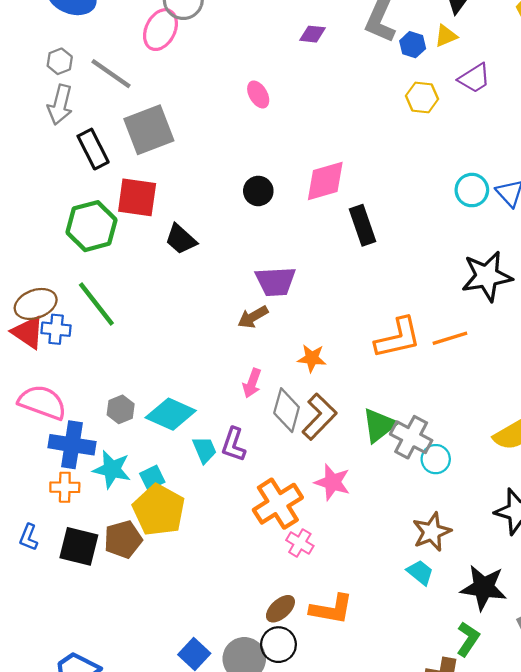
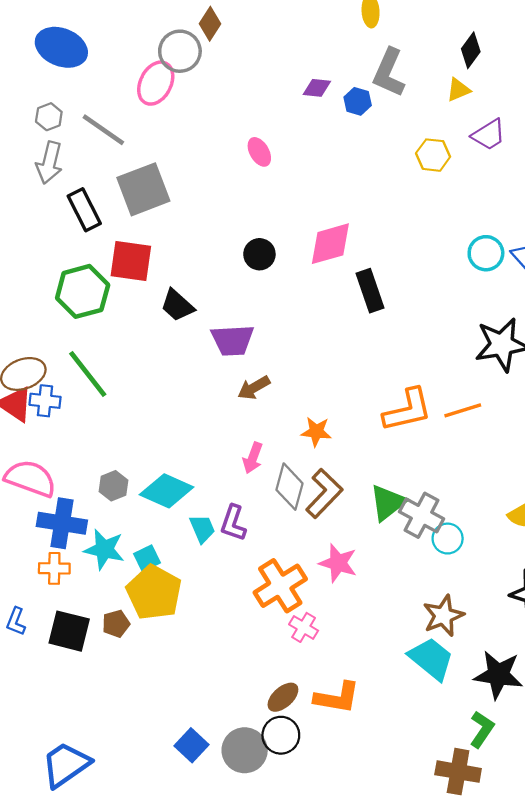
blue hexagon: (413, 45) -> (358, 101), moved
purple trapezoid: (276, 281) -> (233, 340), moved
brown pentagon: (123, 539) -> (116, 624), size x0.7
cyan trapezoid: (420, 572) -> (431, 659), size x1.6

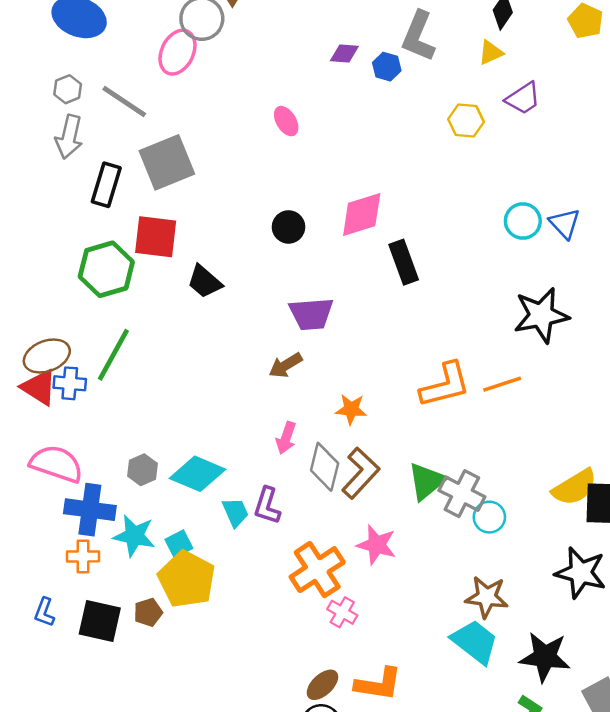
black rectangle: (84, 210) -> (106, 185), turned 45
purple trapezoid: (233, 340) -> (311, 314), moved
green line: (88, 374) -> (113, 355), turned 68
brown star: (443, 616) -> (487, 597), turned 30

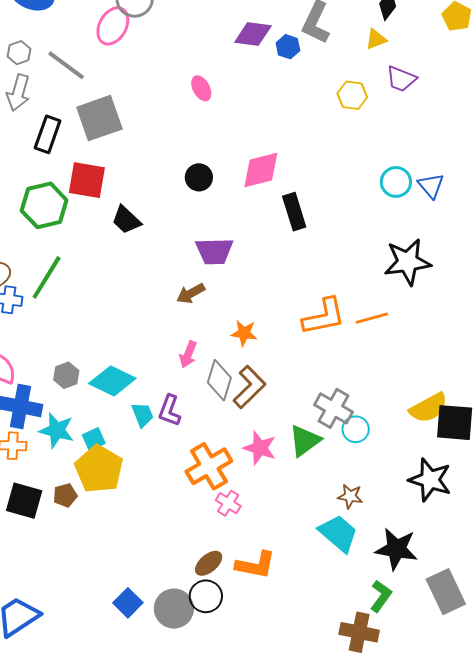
purple diamond: (344, 54) -> (253, 34), size x1.5
purple trapezoid: (523, 98) -> (401, 79), turned 52
green triangle: (427, 481) -> (305, 441), moved
brown star: (487, 597) -> (350, 496), size x0.7

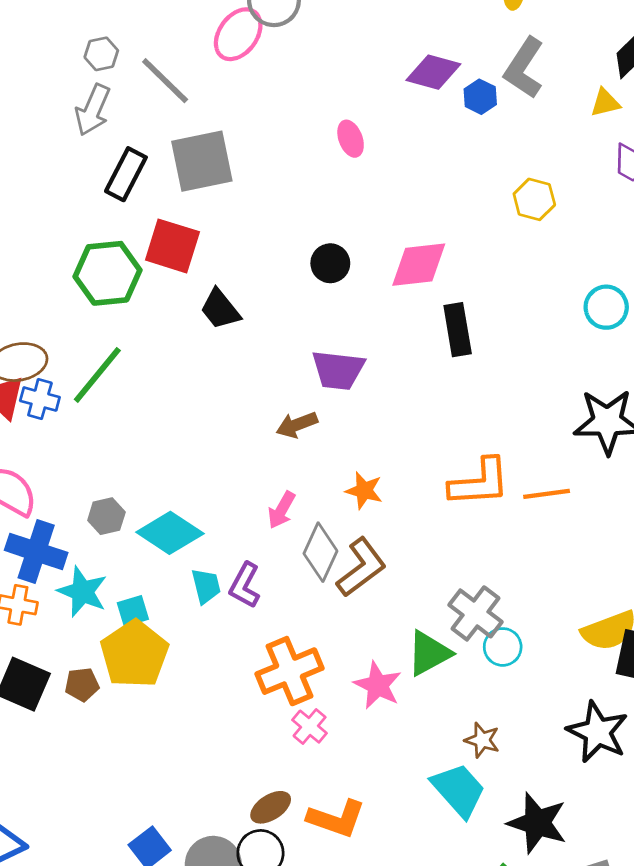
yellow hexagon: (352, 95) -> (534, 199), moved
pink star: (260, 448) -> (378, 685), moved

